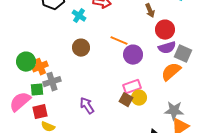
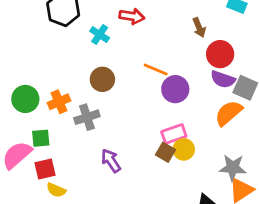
purple semicircle: (167, 48) -> (223, 79), turned 36
orange cross: (40, 67) -> (59, 102), moved
gray cross: (52, 82) -> (87, 117), moved

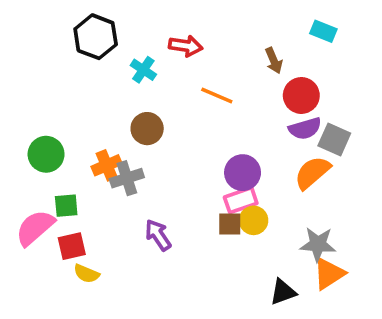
orange line: (156, 70) -> (217, 95), moved
purple semicircle: (223, 79) -> (305, 129), turned -35
purple circle: (175, 89) -> (243, 173), moved
orange cross: (59, 102) -> (107, 165), moved
brown square: (165, 152) -> (230, 224), turned -30

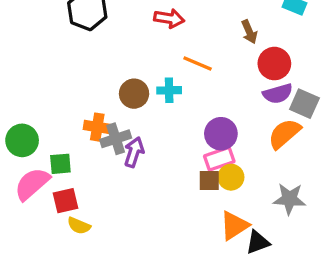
cyan cross: (143, 70) -> (169, 90), moved, turned -35
green circle: (46, 154) -> (22, 140), moved
orange cross: (107, 165) -> (97, 127), turned 32
purple arrow: (158, 235) -> (134, 152), moved, turned 52
orange triangle: (329, 274) -> (234, 226), moved

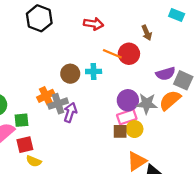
red circle: (274, 64) -> (129, 54), moved
orange cross: (97, 127) -> (46, 96), turned -35
gray star: (289, 199) -> (147, 104), moved

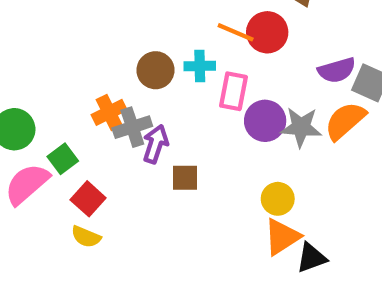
pink rectangle: (127, 117) -> (233, 91), moved, turned -60
green square: (22, 120) -> (63, 159), turned -32
yellow circle: (134, 129) -> (278, 199), moved
brown square: (120, 131) -> (185, 178), moved
red square: (25, 145) -> (88, 199), moved, turned -35

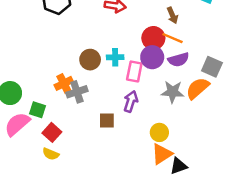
orange line: (236, 32) -> (173, 38), moved
purple semicircle: (337, 70) -> (178, 60), moved
purple circle: (265, 121) -> (152, 57), moved
purple arrow: (155, 144) -> (131, 101), moved
green square: (63, 159) -> (38, 110), turned -35

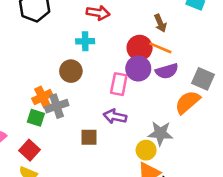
cyan cross: (115, 57) -> (85, 41), moved
gray star: (173, 92) -> (160, 133), moved
purple arrow: (131, 101) -> (115, 116), turned -96
green square: (38, 110) -> (36, 118), moved

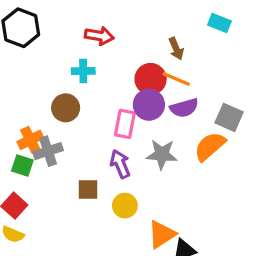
purple arrow: (115, 116) -> (120, 164), turned 55
gray star: (160, 133) -> (162, 154), moved
yellow circle: (146, 150) -> (125, 206), moved

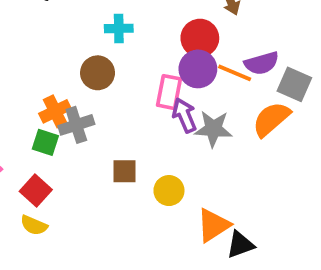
orange line: (176, 79) -> (235, 73), moved
purple semicircle: (184, 108) -> (262, 63), moved
purple arrow: (120, 164) -> (184, 115), moved

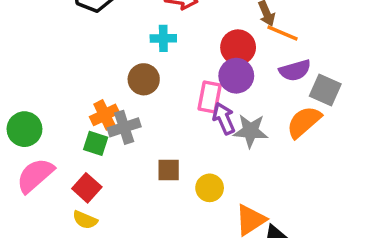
orange line: (235, 73) -> (283, 33), moved

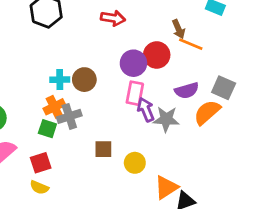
cyan cross: (163, 38) -> (60, 80), moved
purple semicircle: (295, 70) -> (187, 90), moved
purple circle: (236, 76) -> (133, 63), moved
red square: (87, 188) -> (41, 163), turned 30

